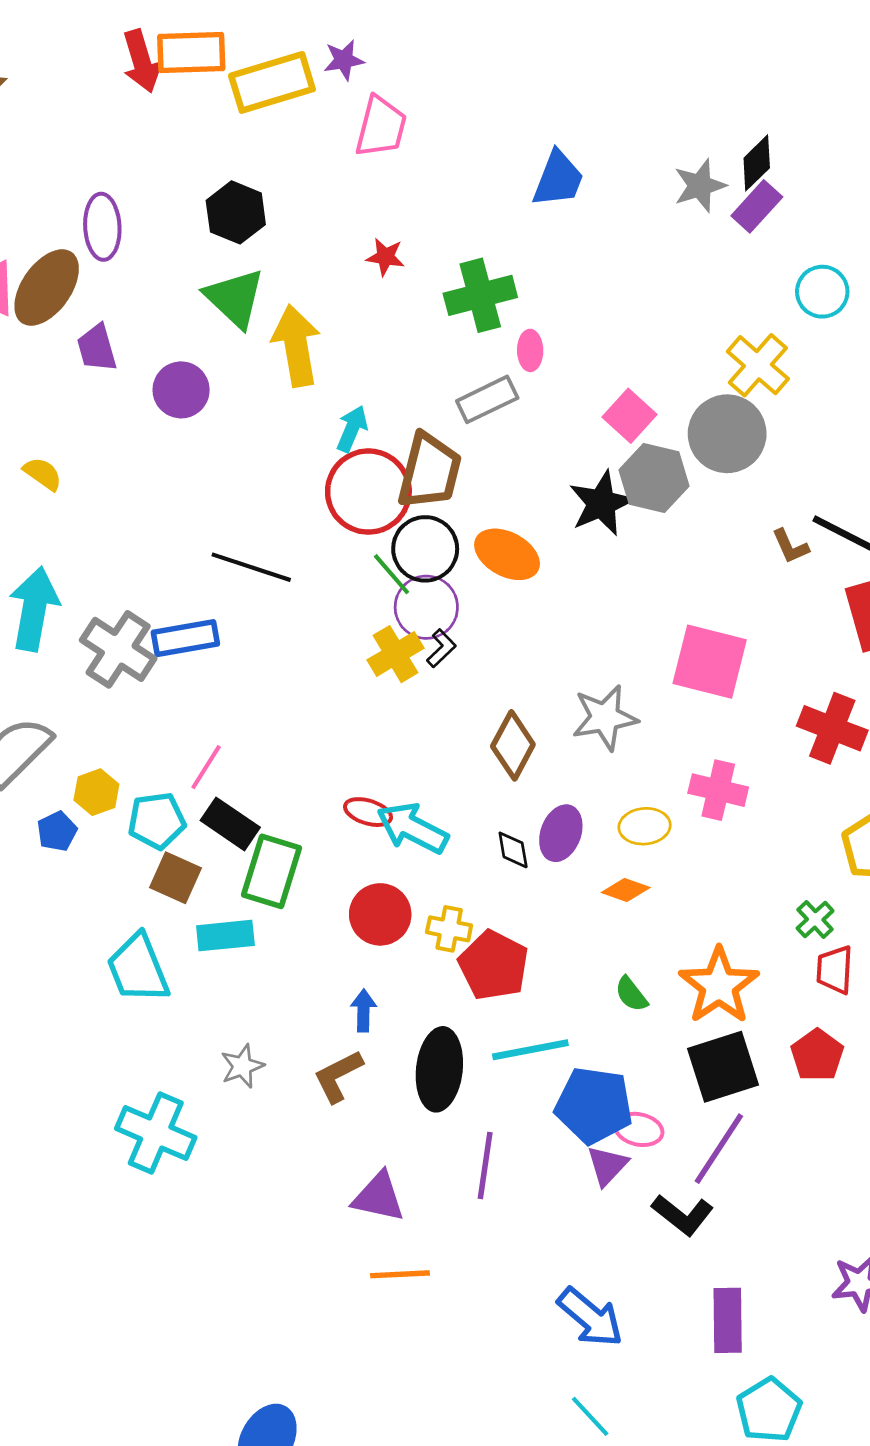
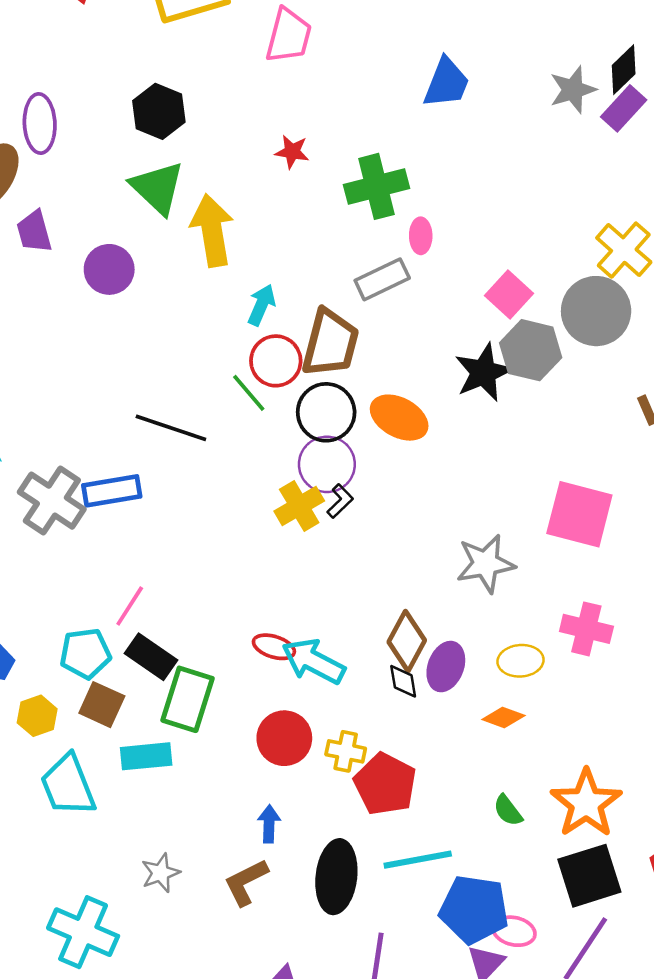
red circle: (368, 492) -> (276, 361), size x0.7
green line: (392, 574) -> (249, 393), moved
brown diamond: (513, 745) -> (407, 641), moved
yellow hexagon: (96, 792) -> (37, 716), moved

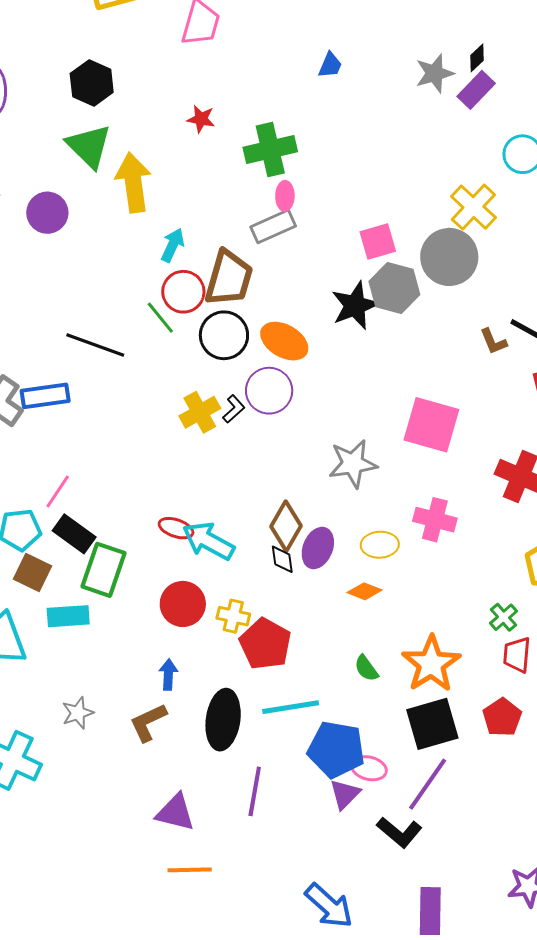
black diamond: (624, 70) -> (477, 58), size x0.7
blue trapezoid: (446, 83) -> (330, 65), size x0.6
pink ellipse: (421, 236) -> (285, 196), moved
pink square: (509, 295) -> (378, 242), turned 30
purple circle: (327, 464) -> (269, 391), moved

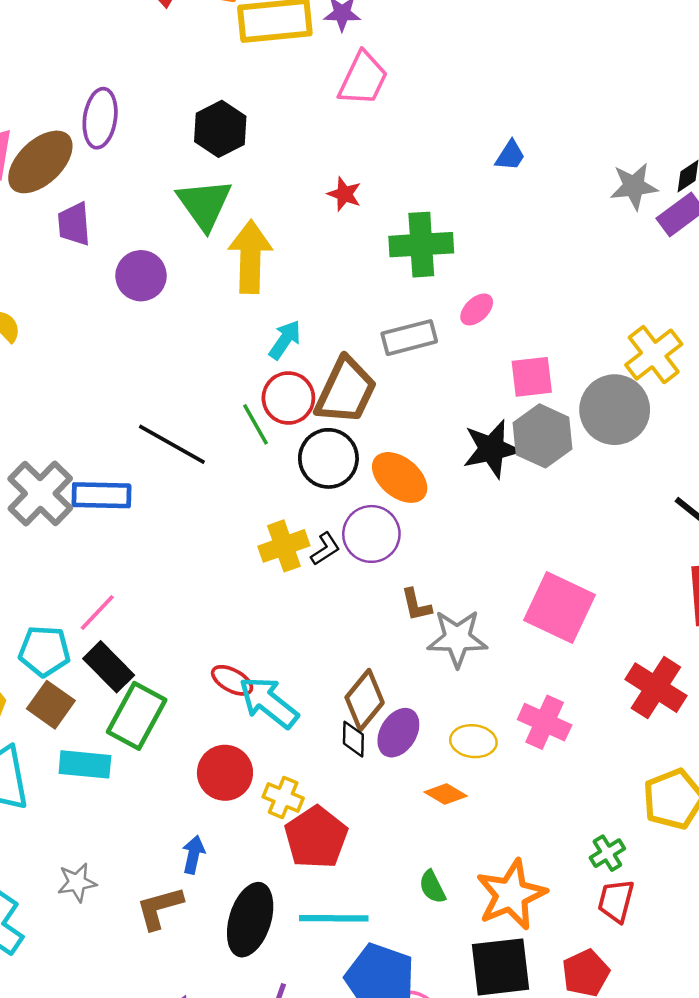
pink ellipse: (285, 196) -> (477, 309), moved, turned 36
brown L-shape: (493, 341) -> (416, 605), moved

